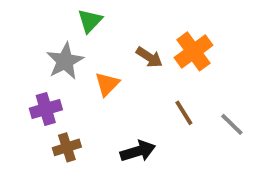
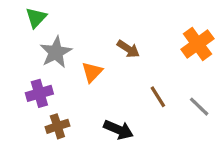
green triangle: (90, 21) -> (36, 18), moved
orange cross: (193, 51) -> (197, 44), moved
black arrow: (138, 151) -> (118, 130), turned 40

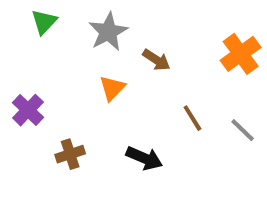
gray star: (56, 52) -> (108, 32), moved
purple cross: (39, 93) -> (28, 110), moved, turned -30

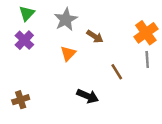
purple cross: (28, 110) -> (24, 40), moved
gray line: (243, 130) -> (147, 60), moved, turned 42
brown cross: (70, 154) -> (21, 100), moved

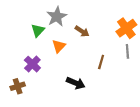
green triangle: (27, 13) -> (38, 30), moved
purple cross: (24, 40) -> (32, 64), moved
brown line: (117, 72) -> (101, 62), turned 48

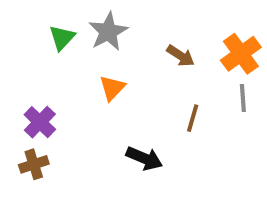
green triangle: (38, 30) -> (62, 38), moved
brown arrow: (82, 31) -> (181, 56), moved
purple cross: (32, 64) -> (40, 122), moved

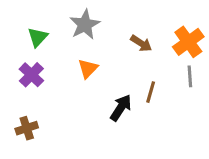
green triangle: (62, 38) -> (38, 37), moved
purple cross: (40, 122) -> (31, 75), moved
black arrow: (144, 158) -> (121, 108), moved, turned -80

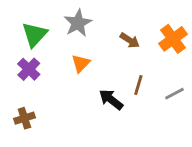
green triangle: (38, 37) -> (35, 35), size x1.4
gray line: (190, 76) -> (174, 94), moved, turned 66
black arrow: (121, 108) -> (111, 99), turned -85

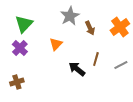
gray star: (78, 23) -> (70, 16), moved
brown arrow: (130, 40) -> (90, 28), turned 32

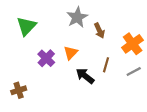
orange cross: (120, 27) -> (133, 44), moved
orange triangle: (56, 44) -> (71, 53), moved
purple cross: (20, 48) -> (46, 58), moved

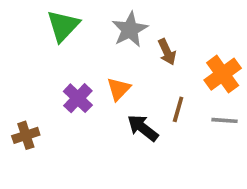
green triangle: (26, 26) -> (63, 26), moved
gray line: (134, 71) -> (224, 120), turned 32
brown cross: (19, 90) -> (26, 135), moved

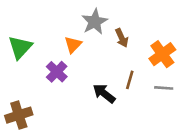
green triangle: (63, 26) -> (20, 47), moved
orange triangle: (119, 89) -> (73, 45), moved
brown cross: (26, 135) -> (19, 115), moved, size x1.4

